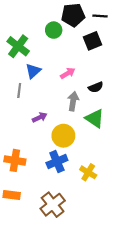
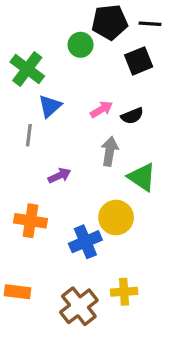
black semicircle: (96, 87) -> (132, 116), moved
yellow circle: (63, 136) -> (116, 218), moved
orange cross: (15, 160) -> (30, 221), moved
yellow cross: (88, 172) -> (124, 292), moved, turned -35

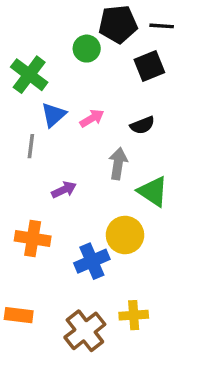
pink arrow: (102, 109) -> (92, 118), moved

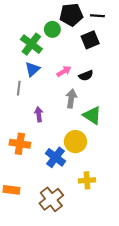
green cross: (29, 75) -> (31, 44), moved
pink arrow: (92, 118) -> (64, 71), moved
purple arrow: (64, 190) -> (39, 114), turned -72
blue cross: (92, 261) -> (56, 157), turned -30
yellow cross: (134, 315) -> (87, 180), moved

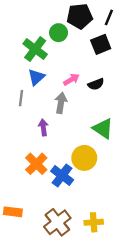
black line: (97, 16) -> (109, 17), turned -72
gray arrow: (71, 99) -> (61, 103), moved
orange cross: (20, 144) -> (36, 164), moved, turned 36
yellow cross: (87, 180) -> (94, 222), moved

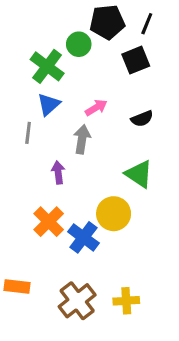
black semicircle: (96, 84) -> (142, 119), moved

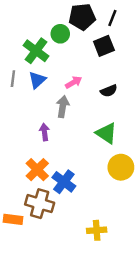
gray line: (28, 133) -> (13, 79), moved
yellow circle: (114, 214) -> (121, 167), moved
brown cross: (77, 301) -> (40, 204), moved, turned -36

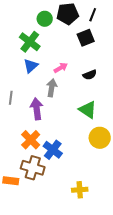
green circle: (60, 34) -> (45, 19), moved
gray line: (13, 79) -> (11, 98), moved
purple arrow: (44, 132) -> (37, 109), size x1.5

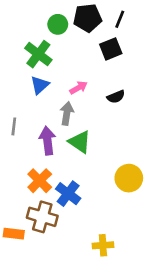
green triangle: (88, 110) -> (80, 142), moved

